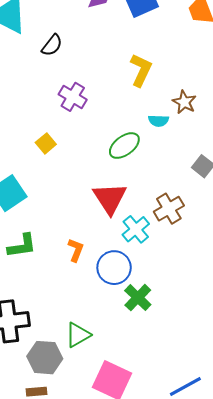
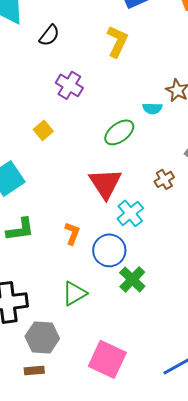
yellow L-shape: (141, 70) -> (117, 41), moved
brown cross: (169, 209) -> (164, 179), moved, size x0.7
green triangle: (78, 335) -> (74, 293), moved

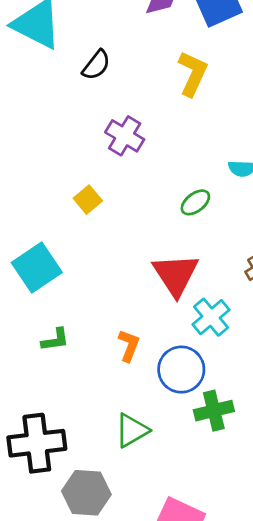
green ellipse: (119, 132) -> (195, 202), size x0.7
green L-shape: (20, 229) -> (55, 340), size x0.7
green cross: (132, 279) -> (214, 411), turned 32

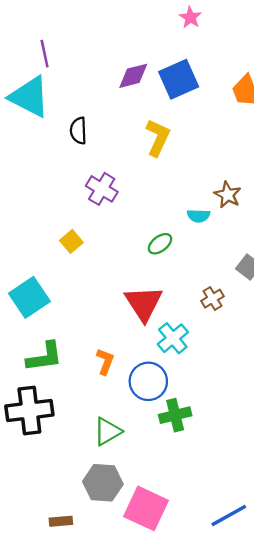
black semicircle: (96, 65) -> (78, 131), turned 140
green L-shape: (55, 340) -> (45, 357), size x1.6
black cross: (37, 443) -> (29, 411), moved
gray hexagon: (86, 493) -> (103, 483), moved

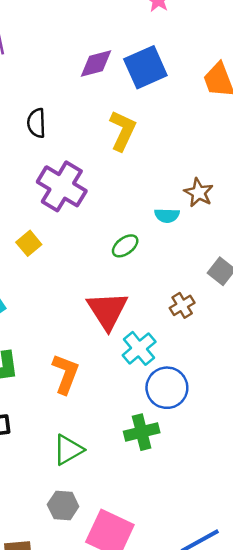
purple cross: (102, 189) -> (62, 186), size x1.4
orange L-shape: (105, 362) -> (66, 374), size x1.4
blue circle: (148, 381) -> (167, 388), moved
gray hexagon: (103, 483) -> (63, 506), size x0.7

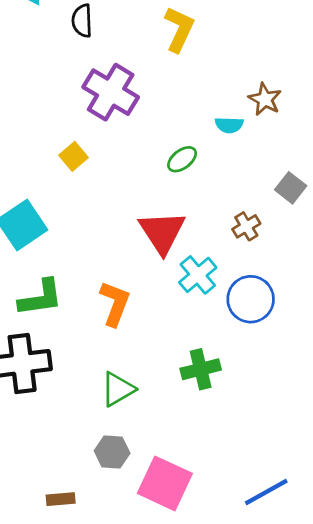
blue circle: (167, 388) -> (251, 299), moved

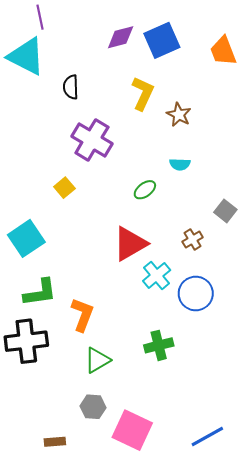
brown star: (265, 99) -> (179, 115), moved
red triangle: (162, 232) -> (130, 244), turned 33
orange L-shape: (115, 303) -> (82, 315), moved

